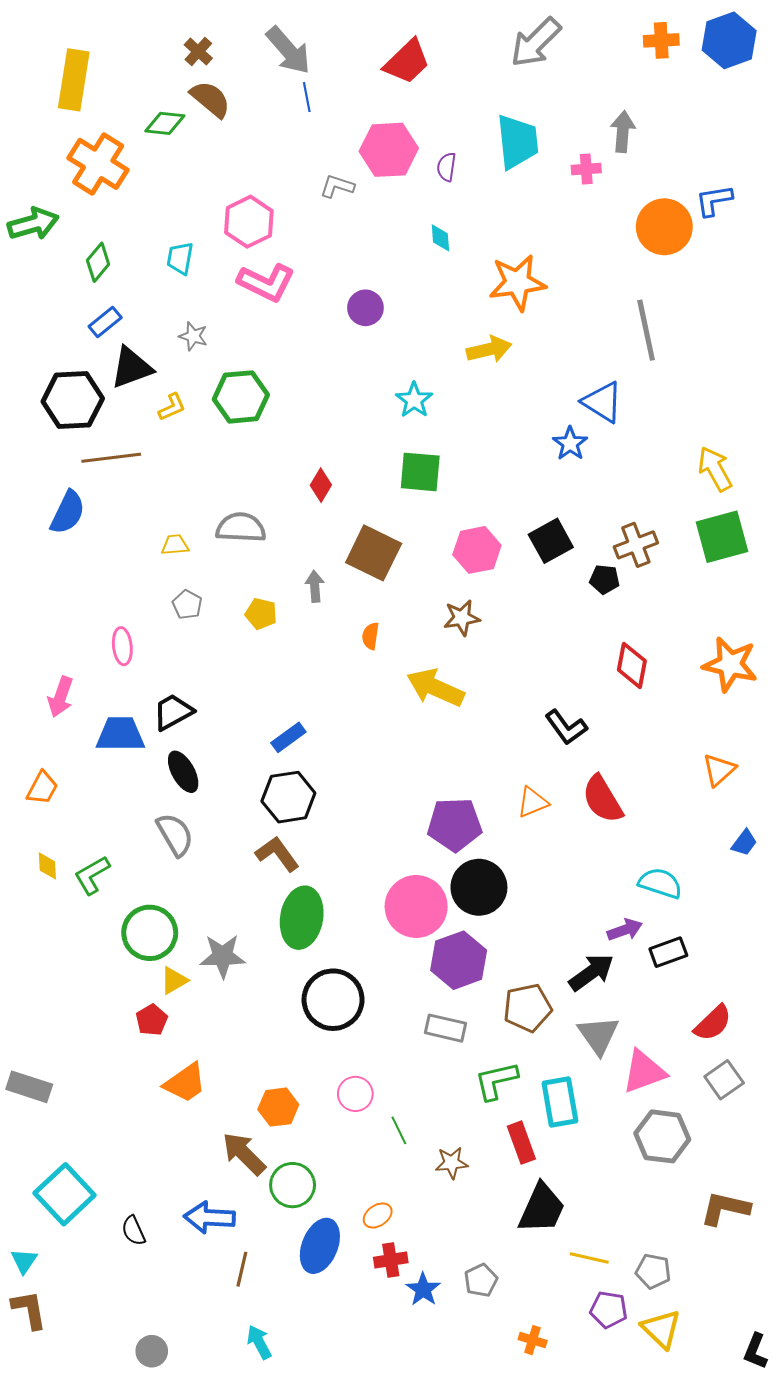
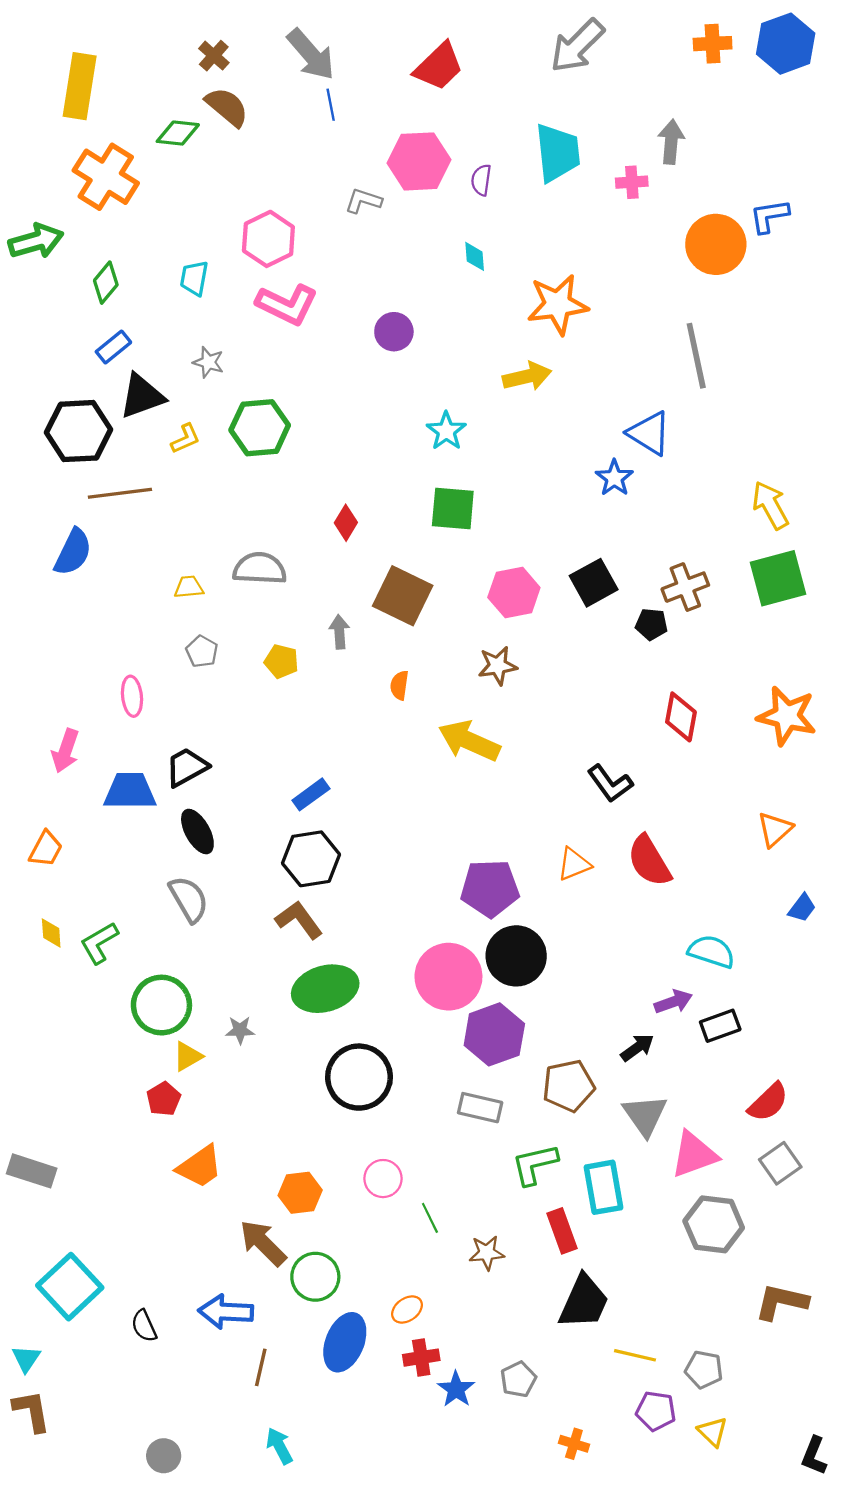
green ellipse: (302, 918) -> (325, 989), turned 64
gray star: (223, 956) -> (240, 1030), size x0.6
black arrow: (591, 972) -> (637, 1048), size x0.7
yellow triangle: (661, 1329) -> (713, 1432), size x0.7

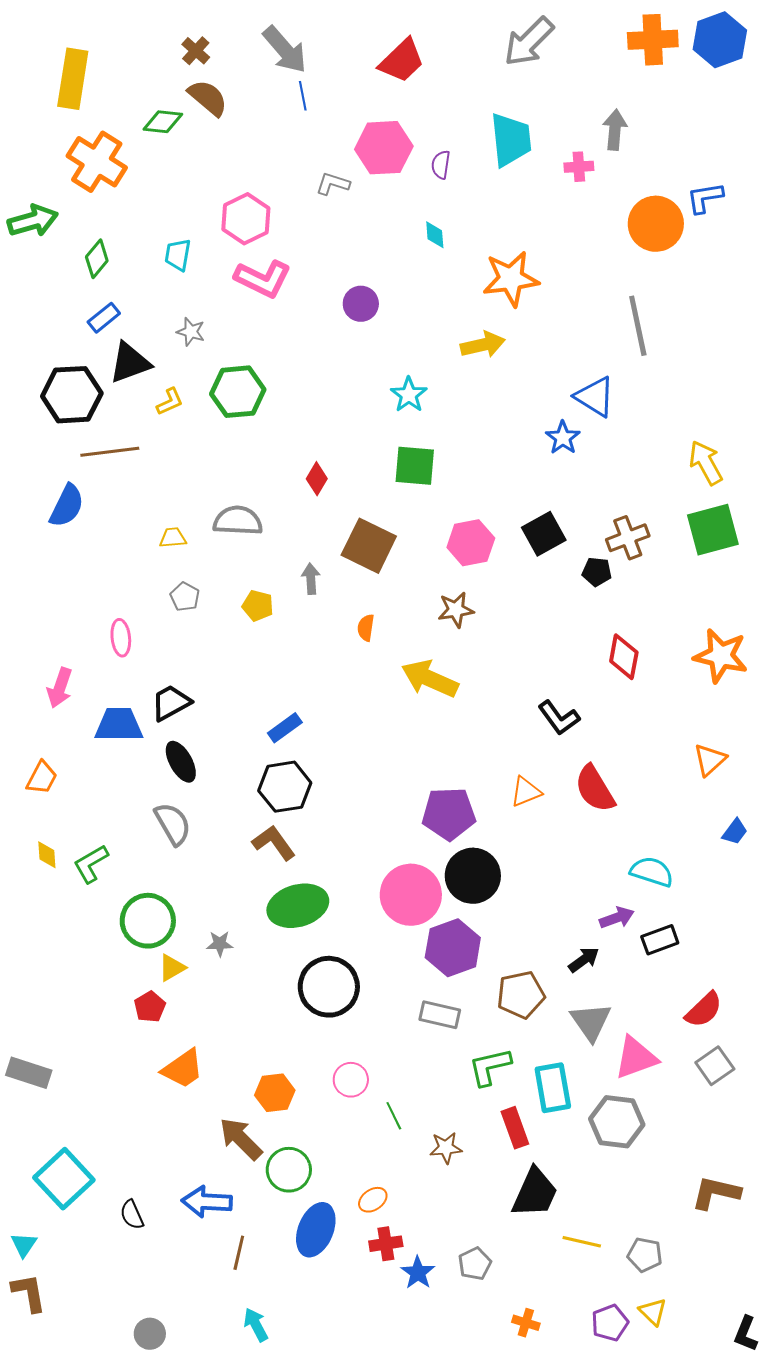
orange cross: (713, 44) -> (653, 40), size x1.4
gray hexagon: (714, 1224) -> (617, 1122), moved
purple pentagon: (656, 1411) -> (610, 1323), moved, turned -30

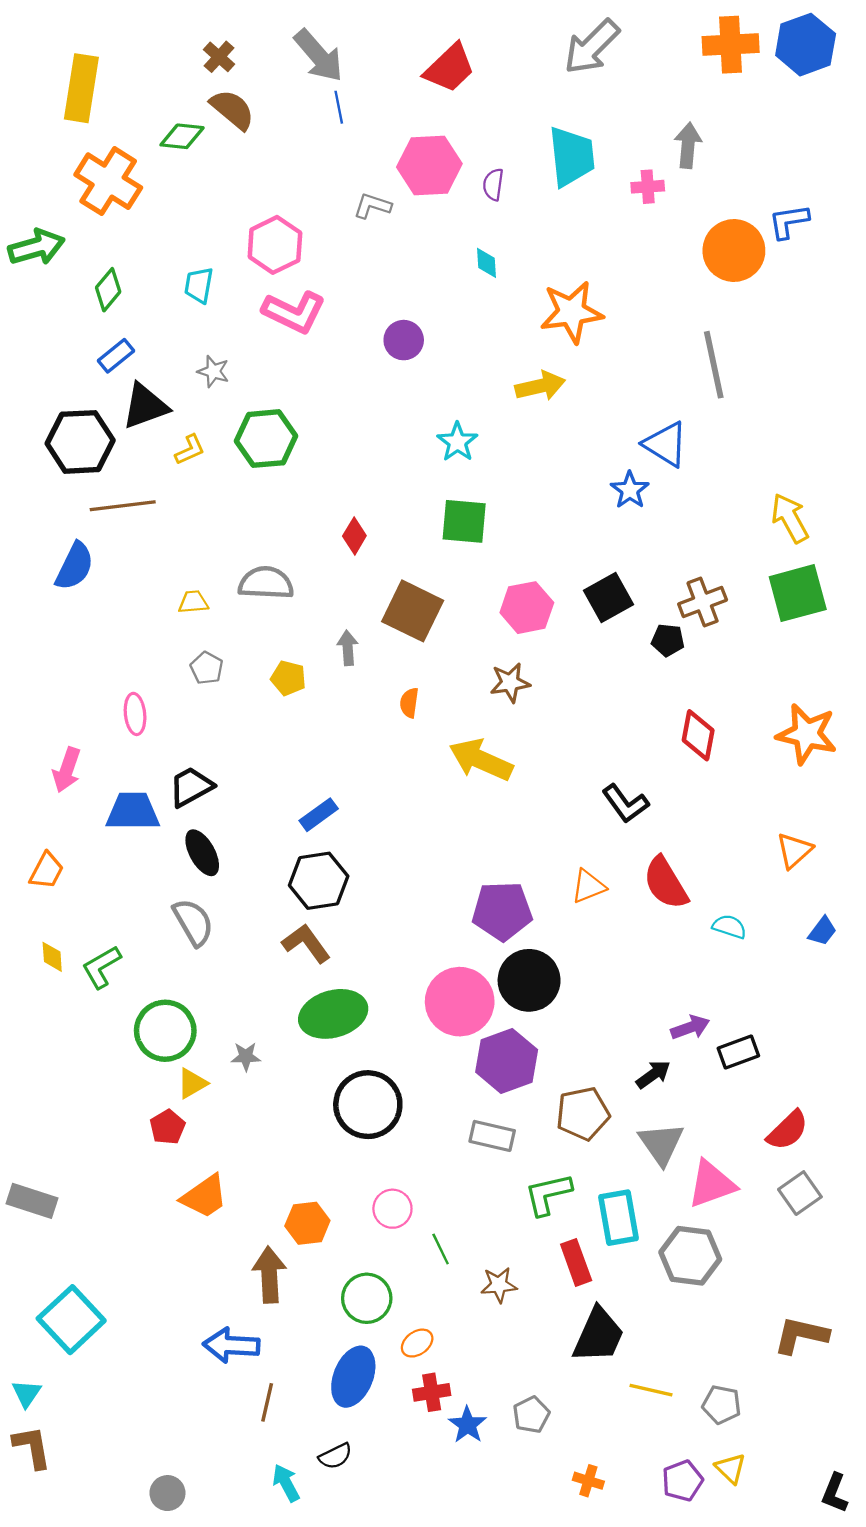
cyan semicircle: (652, 872) -> (729, 927), moved, size x0.7
brown arrow: (241, 1139) -> (269, 1275), turned 42
green circle: (289, 1170) -> (367, 1298), moved
black semicircle: (132, 1215) -> (335, 1456), moved, turned -92

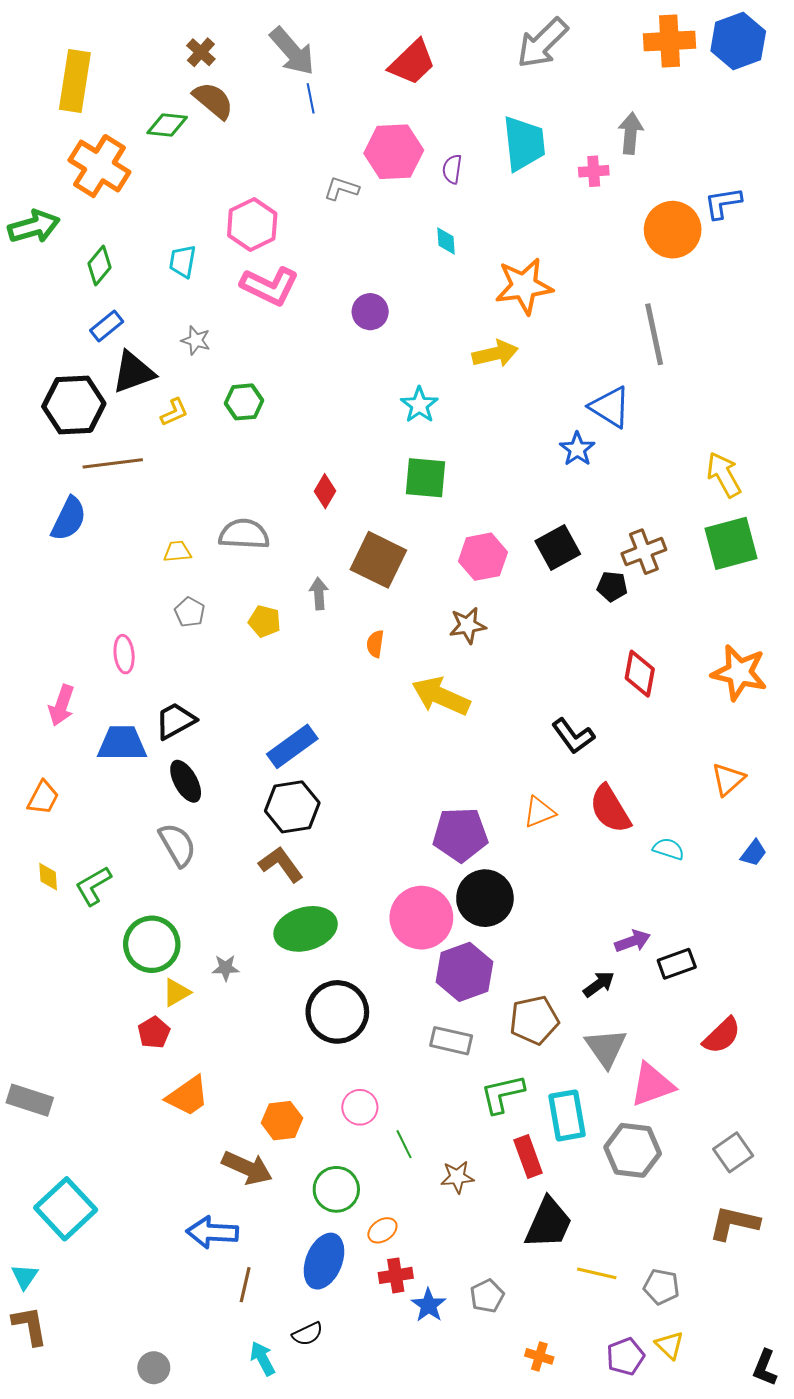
green hexagon: (266, 439) -> (244, 402), size x0.7
blue rectangle: (319, 815) -> (292, 746), size x1.4
gray square: (800, 1193) -> (733, 1152), moved
brown arrow: (269, 1275) -> (247, 1168), turned 117

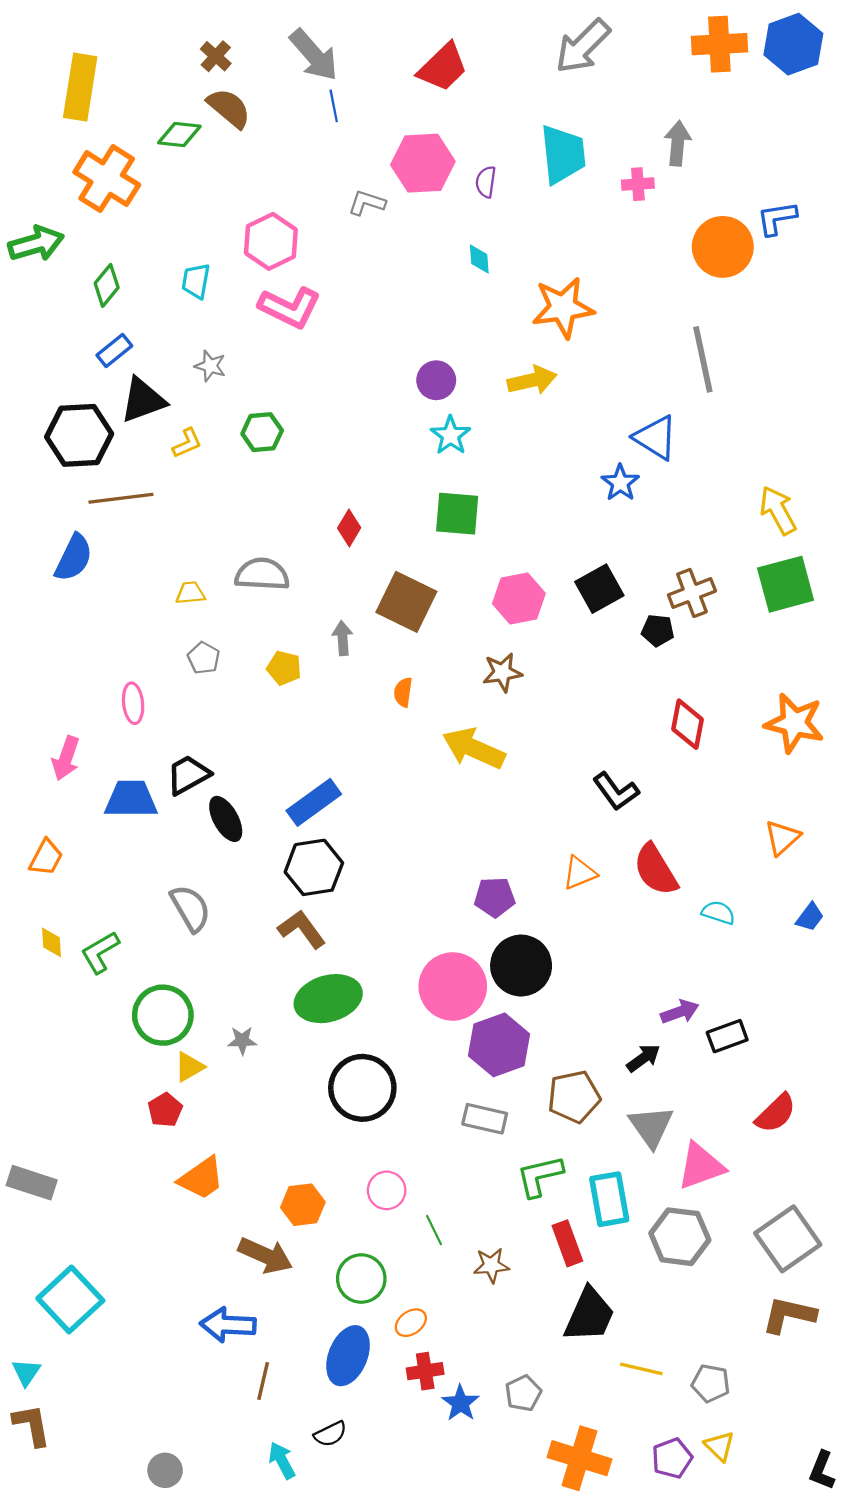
purple circle: (370, 312) -> (436, 380), moved
black ellipse: (186, 781) -> (226, 819), moved
purple pentagon: (460, 835) -> (495, 897), size x0.7
gray square: (733, 1152) -> (788, 1239), size x1.5
orange cross: (539, 1356) -> (579, 1458), size x2.0

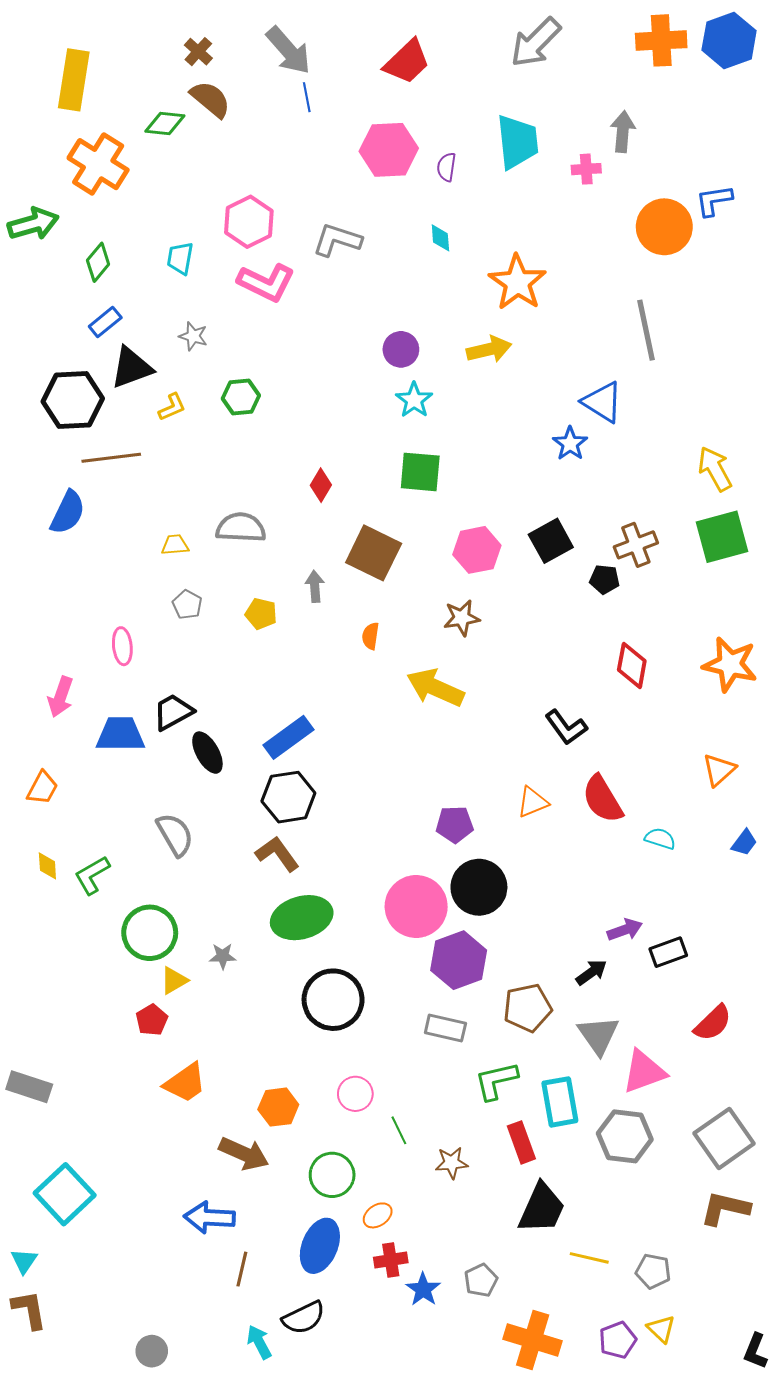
gray L-shape: (367, 203) -> (337, 240), moved, size x1.4
orange star: (563, 308) -> (517, 283), turned -30
black semicircle: (330, 1434) -> (304, 1318), size x1.4

